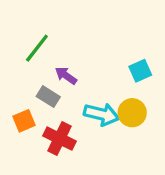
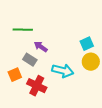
green line: (37, 48) -> (23, 30), turned 54
yellow circle: (132, 113) -> (91, 62), moved

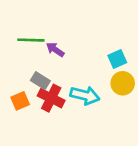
purple arrow: (41, 47) -> (55, 50), moved
red cross: (37, 86) -> (51, 98), moved

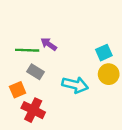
green line: (31, 40) -> (27, 50), moved
red cross: (51, 98) -> (33, 110), moved

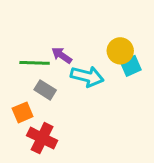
yellow circle: (109, 74) -> (120, 51), moved
cyan arrow: (75, 85) -> (87, 76), moved

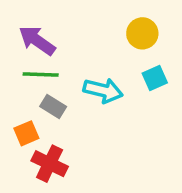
yellow circle: (120, 51) -> (142, 33), moved
purple arrow: (62, 55) -> (37, 41), moved, size x1.5

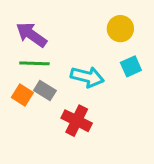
orange square: (26, 133) -> (22, 95), moved, turned -35
red cross: (50, 164) -> (77, 121), moved

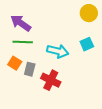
yellow circle: (120, 29) -> (89, 13), moved
gray rectangle: (45, 90) -> (30, 69), moved, turned 72

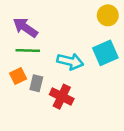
cyan square: (87, 44) -> (105, 53), size x1.5
orange square: (15, 63) -> (18, 76), turned 32

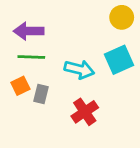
purple arrow: (25, 27) -> (29, 31), turned -35
red cross: (62, 97) -> (85, 112), moved, turned 30

